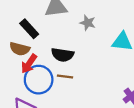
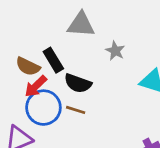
black rectangle: (29, 29) -> (53, 60), moved

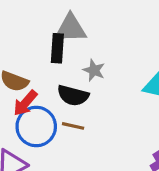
gray star: (115, 51) -> (94, 70), moved
black rectangle: (53, 60) -> (57, 48), moved, turned 40

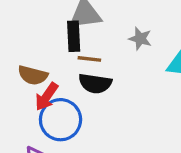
gray star: (94, 70) -> (140, 39), moved
brown line: (73, 126) -> (89, 59), moved

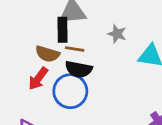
brown semicircle: (33, 75) -> (47, 54), moved
blue circle: (61, 120) -> (70, 91), moved

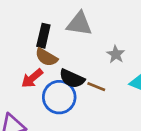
black rectangle: (62, 30) -> (43, 36), moved
brown line: (75, 49) -> (96, 87), moved

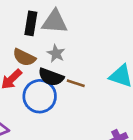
black rectangle: (43, 36) -> (31, 23), moved
gray star: (116, 54) -> (56, 53), moved

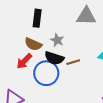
gray triangle: (55, 22) -> (86, 16), moved
brown line: (76, 83) -> (73, 62), turned -32

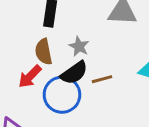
brown semicircle: (33, 44) -> (44, 52), turned 54
black semicircle: (54, 58) -> (74, 73), turned -54

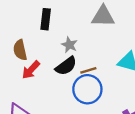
brown semicircle: (44, 52) -> (20, 50), moved
blue circle: (62, 95) -> (87, 89), moved

